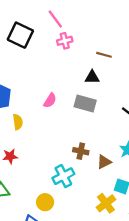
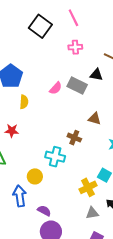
pink cross: (65, 41) -> (75, 47), moved
gray rectangle: (85, 104) -> (77, 86), moved
brown triangle: (104, 162) -> (95, 119), moved, turned 32
cyan cross: (63, 176) -> (55, 157), turned 30

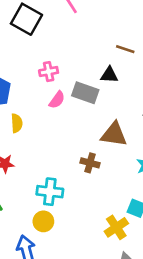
pink cross: (75, 47) -> (49, 72), moved
brown triangle: (95, 119) -> (114, 134), size x1.5
cyan cross: (55, 157) -> (50, 192), moved

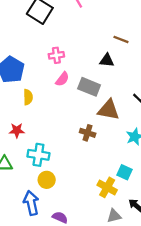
gray rectangle: (85, 93) -> (89, 87), moved
cyan cross: (50, 192) -> (38, 155), moved
yellow cross: (116, 227) -> (107, 187), turned -30

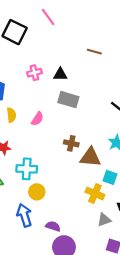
black triangle: (107, 60) -> (60, 74), moved
pink semicircle: (62, 79) -> (37, 119), moved
brown triangle: (109, 110) -> (90, 157), moved

